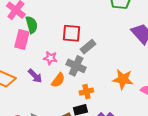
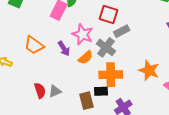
pink star: (50, 58) -> (83, 34), size x1.5
orange cross: (86, 92) -> (111, 75), size x1.6

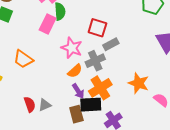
gray cross: (106, 47) -> (95, 61), turned 30
purple arrow: (64, 49) -> (78, 91), moved
orange cross: (111, 75) -> (100, 88), turned -30
black rectangle: (101, 91) -> (91, 105), size x1.5

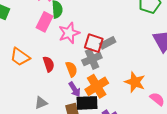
red square: (97, 28) -> (94, 43), moved
pink star: (72, 48) -> (69, 33), moved, turned 30
orange semicircle: (75, 71) -> (71, 69), turned -70
red semicircle: (30, 104) -> (49, 64), moved

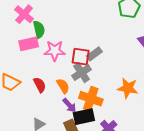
pink rectangle: (45, 22) -> (29, 44), turned 60
pink star: (69, 33) -> (55, 51), turned 30
orange cross: (97, 86) -> (91, 99), turned -30

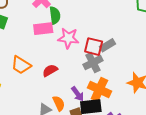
red semicircle: (40, 85) -> (50, 70), turned -98
orange semicircle: (63, 86) -> (59, 103), moved

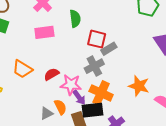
green semicircle: (55, 15) -> (75, 19), moved
pink star: (68, 38) -> (71, 85), moved
red square: (94, 47) -> (97, 39), moved

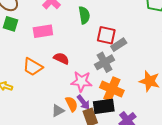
pink rectangle: (44, 32) -> (43, 31), moved
red semicircle: (52, 74) -> (61, 58), moved, turned 56
purple arrow: (79, 98) -> (83, 102), moved

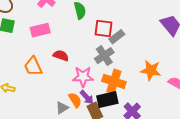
orange trapezoid: (33, 67) -> (33, 66), turned 40

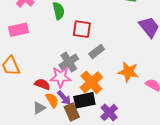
gray rectangle: (117, 37) -> (97, 51), moved
red semicircle: (61, 56) -> (42, 84), moved
gray cross: (104, 56) -> (69, 62), moved
orange cross: (114, 81) -> (91, 82), turned 30

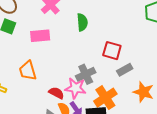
red square: (82, 29) -> (112, 51), moved
gray rectangle: (97, 51) -> (125, 70), moved

